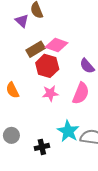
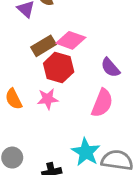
pink star: (50, 93) -> (48, 99), moved

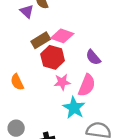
pink star: (48, 99) -> (62, 82), moved
cyan star: (86, 152) -> (74, 108), moved

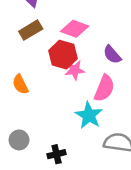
brown rectangle: (41, 40) -> (31, 30), moved
pink star: (62, 82) -> (75, 70), moved

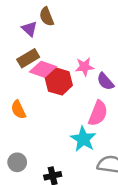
pink diamond: (75, 29) -> (43, 69), moved
pink star: (75, 70) -> (85, 67), moved

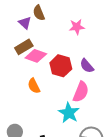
pink star: (85, 67) -> (77, 27), moved
red hexagon: (59, 81) -> (61, 66), moved
orange semicircle: (18, 110) -> (34, 86), moved

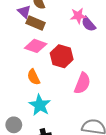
brown rectangle: (24, 47) -> (36, 23), moved, turned 54
purple semicircle: (87, 66) -> (89, 24), moved
cyan star: (69, 113) -> (40, 105), moved

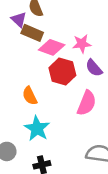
pink star: (78, 16) -> (82, 44), moved
purple semicircle: (89, 24) -> (94, 68), moved
pink diamond: (36, 46) -> (52, 47), moved

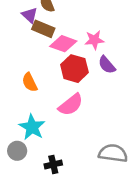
orange semicircle: (30, 96) -> (30, 82), moved
pink semicircle: (87, 103) -> (71, 105), moved, turned 30
cyan star: (37, 128) -> (32, 127), moved

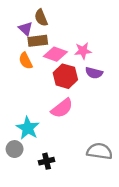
brown rectangle: (43, 29) -> (38, 41), turned -30
purple semicircle: (107, 65) -> (94, 73), turned -35
orange semicircle: (30, 82) -> (26, 61), moved

